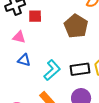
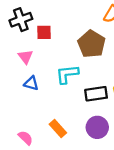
pink triangle: (19, 37) -> (25, 57), turned 40
cyan L-shape: (52, 70) -> (67, 74), moved, turned -145

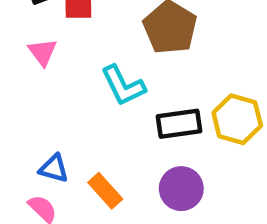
cyan L-shape: (67, 74) -> (123, 86), turned -110
blue triangle: (31, 83) -> (54, 168), moved

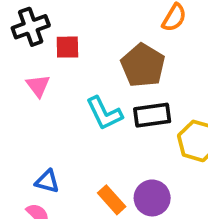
black rectangle: (179, 124) -> (152, 115), moved
orange rectangle: (105, 191) -> (112, 200), moved

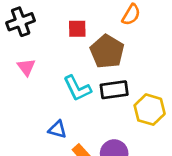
red square: (67, 47) -> (77, 29), moved
blue triangle: (47, 181) -> (57, 129), moved

